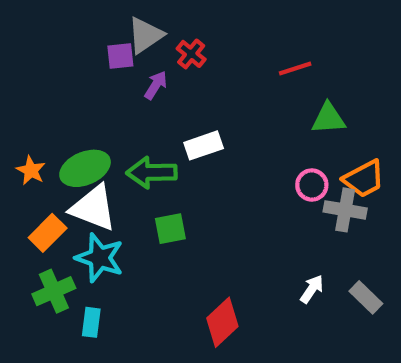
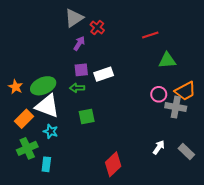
purple square: (120, 56) -> (81, 70), moved
green arrow: (152, 173) -> (77, 88), size x0.6
cyan star: (100, 258) -> (51, 131), size x0.6

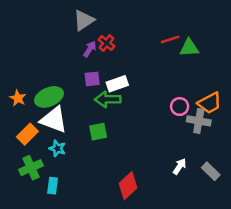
red cross: (97, 27) -> (107, 43), moved
green triangle: (167, 60) -> (189, 48), moved
green arrow: (77, 88) -> (108, 99), moved, size x1.5

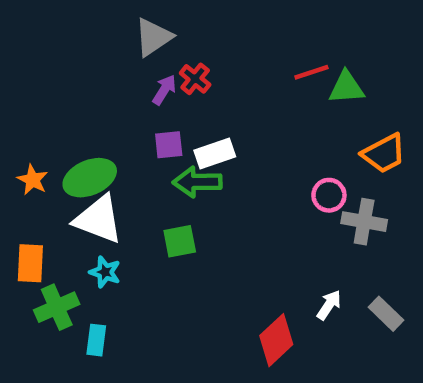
orange trapezoid: (210, 103) -> (384, 153), moved
orange rectangle: (27, 134) -> (30, 263), moved, turned -42
red diamond: (128, 186) -> (276, 340), moved

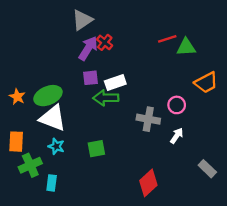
purple arrow: (164, 90) -> (88, 48), size x1.5
gray cross: (364, 222) -> (148, 119), moved
green square: (180, 241) -> (96, 149), moved
white arrow: (329, 305) -> (177, 136), moved

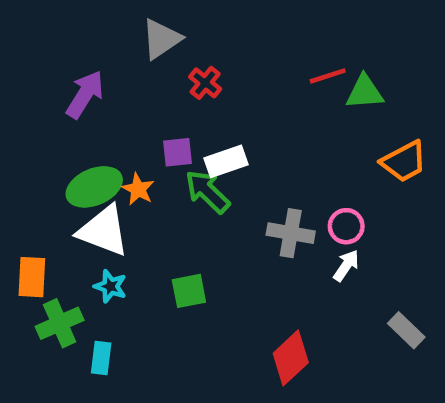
purple arrow: (88, 48) -> (85, 94), moved
orange star: (17, 97) -> (138, 189), moved
green arrow: (106, 98) -> (207, 192), turned 45
pink circle: (177, 105) -> (346, 226), moved

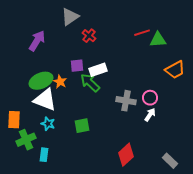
gray rectangle: (406, 330) -> (170, 161), moved

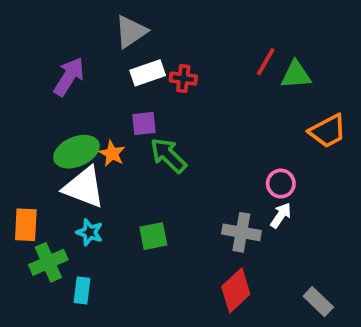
red line: (142, 33) -> (266, 62), turned -42
red cross: (89, 36) -> (183, 79), moved, turned -32
white rectangle: (98, 70) -> (148, 73), moved
gray cross: (126, 101) -> (241, 232), moved

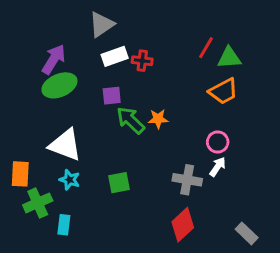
orange trapezoid: (328, 131) -> (223, 91), moved
green ellipse: (76, 152) -> (59, 85), moved
orange star: (112, 154) -> (158, 119), moved, turned -30

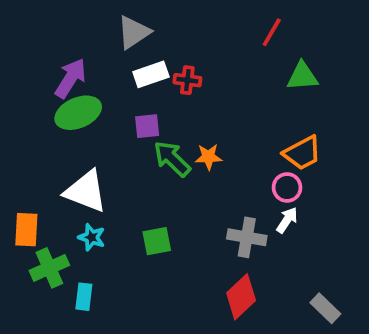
red line: (206, 48) -> (272, 32), moved
orange trapezoid: (223, 91) -> (302, 153), moved

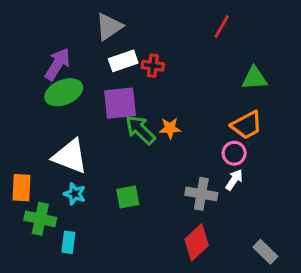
green triangle: (302, 76) -> (254, 78), moved
purple square: (147, 126) -> (120, 103), size x1.6
green cross: (49, 268) -> (40, 219), turned 36

